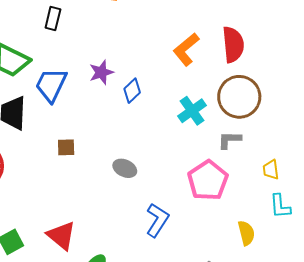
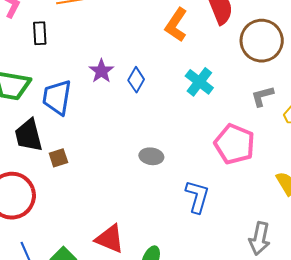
brown circle: (239, 97) -> (262, 41), moved
gray L-shape: (229, 140) -> (262, 96), moved
brown square: (66, 147) -> (58, 158), moved

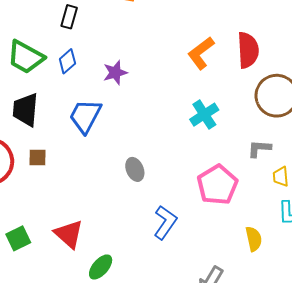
blue diamond: (136, 80) -> (67, 61), moved
blue trapezoid: (57, 97) -> (85, 116), moved
gray ellipse: (151, 156) -> (135, 169), turned 40
brown square: (58, 158) -> (37, 157), moved

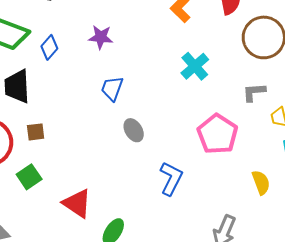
blue diamond: (67, 61) -> (49, 47), moved
purple star: (115, 73) -> (101, 37), turned 30
blue trapezoid: (85, 116) -> (112, 88), moved, size x0.7
green square: (18, 238) -> (29, 177), moved

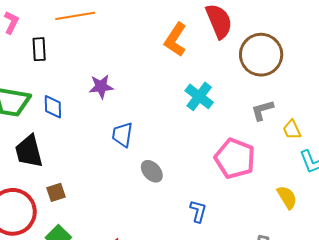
blue diamond: (49, 47) -> (53, 107), turned -30
blue L-shape: (171, 178) -> (198, 211), size x0.7

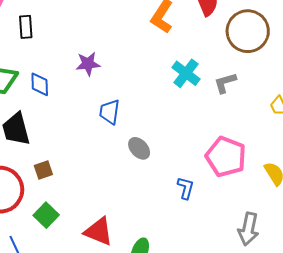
gray L-shape: (262, 110) -> (225, 83), moved
pink pentagon: (235, 158) -> (226, 157), moved

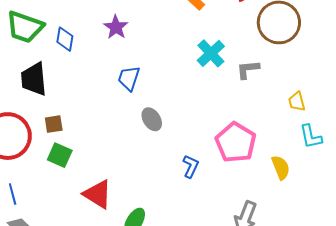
purple star: (88, 64) -> (116, 27), turned 30
green square: (46, 215) -> (60, 155), moved, turned -30

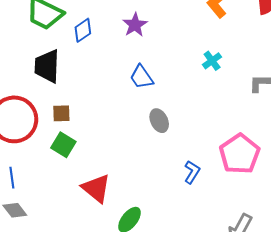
blue diamond: (65, 39) -> (83, 30), turned 40
cyan cross: (211, 53) -> (212, 61), moved, size x0.7
blue trapezoid: (129, 78) -> (141, 77), turned -60

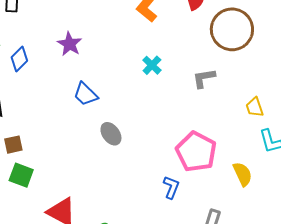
blue L-shape: (192, 172) -> (171, 187), moved

